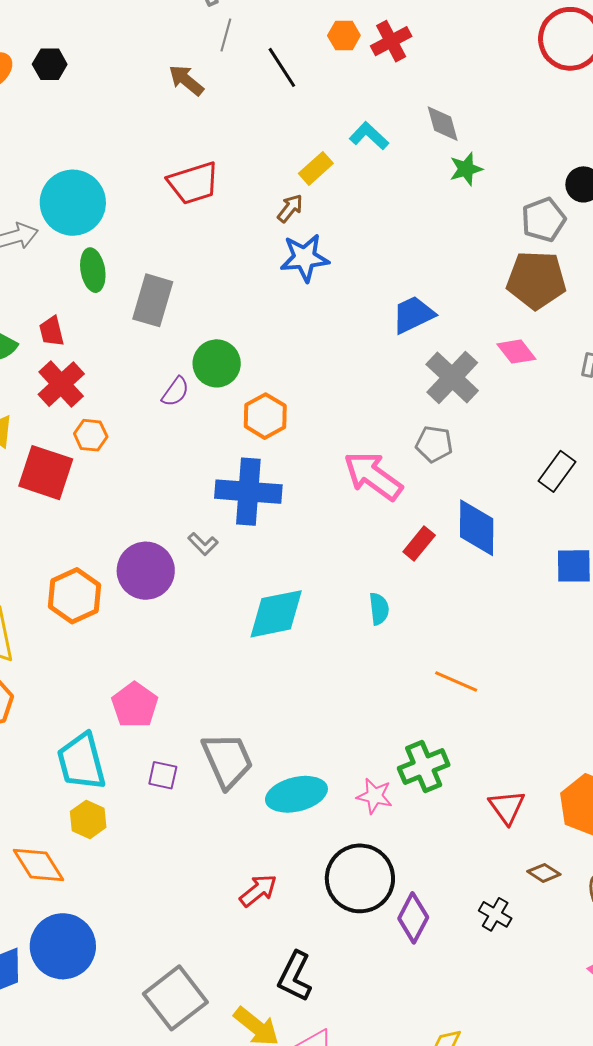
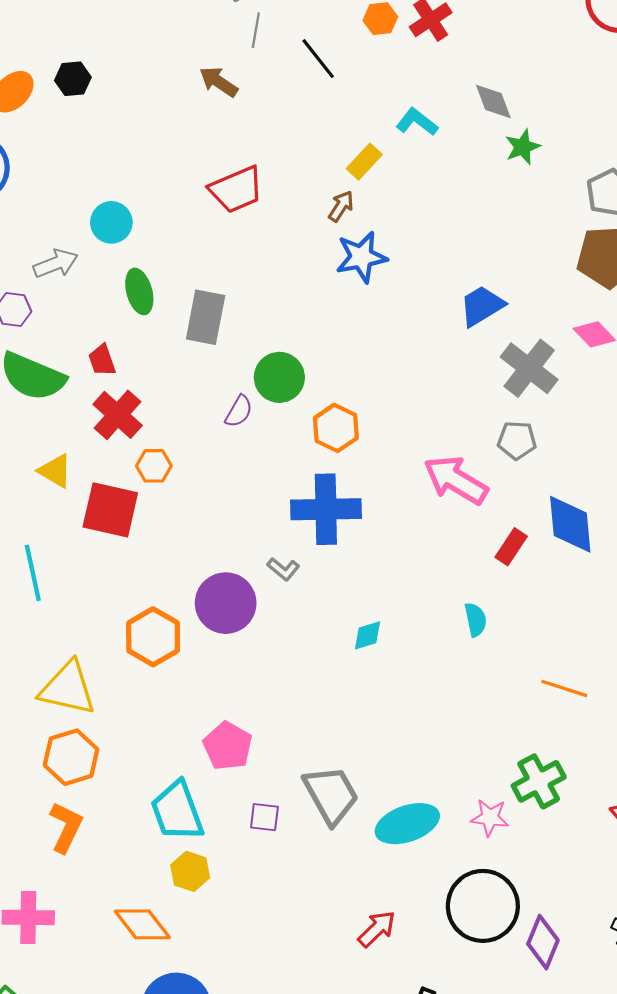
cyan circle: (73, 203) -> (111, 222), size x0.6
cyan diamond: (276, 614) -> (367, 635), size x0.5

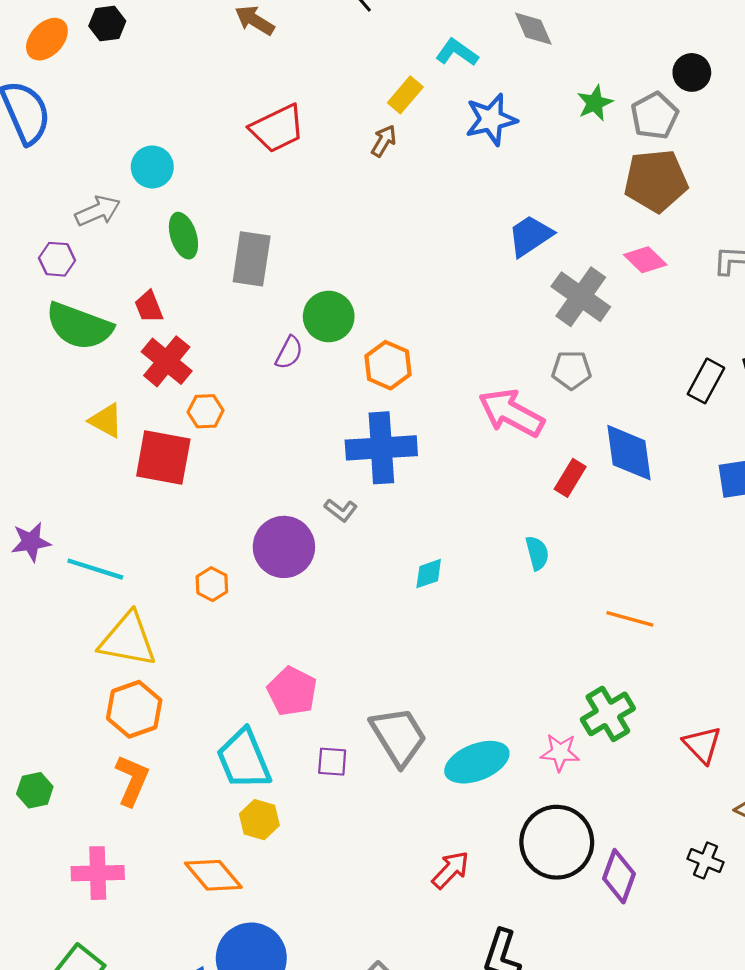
green star: (523, 147) -> (595, 103), moved
blue star: (361, 257) -> (491, 119), moved
cyan line: (33, 573) -> (95, 569), moved, turned -58
orange hexagon: (153, 637) -> (212, 584), size x0.6

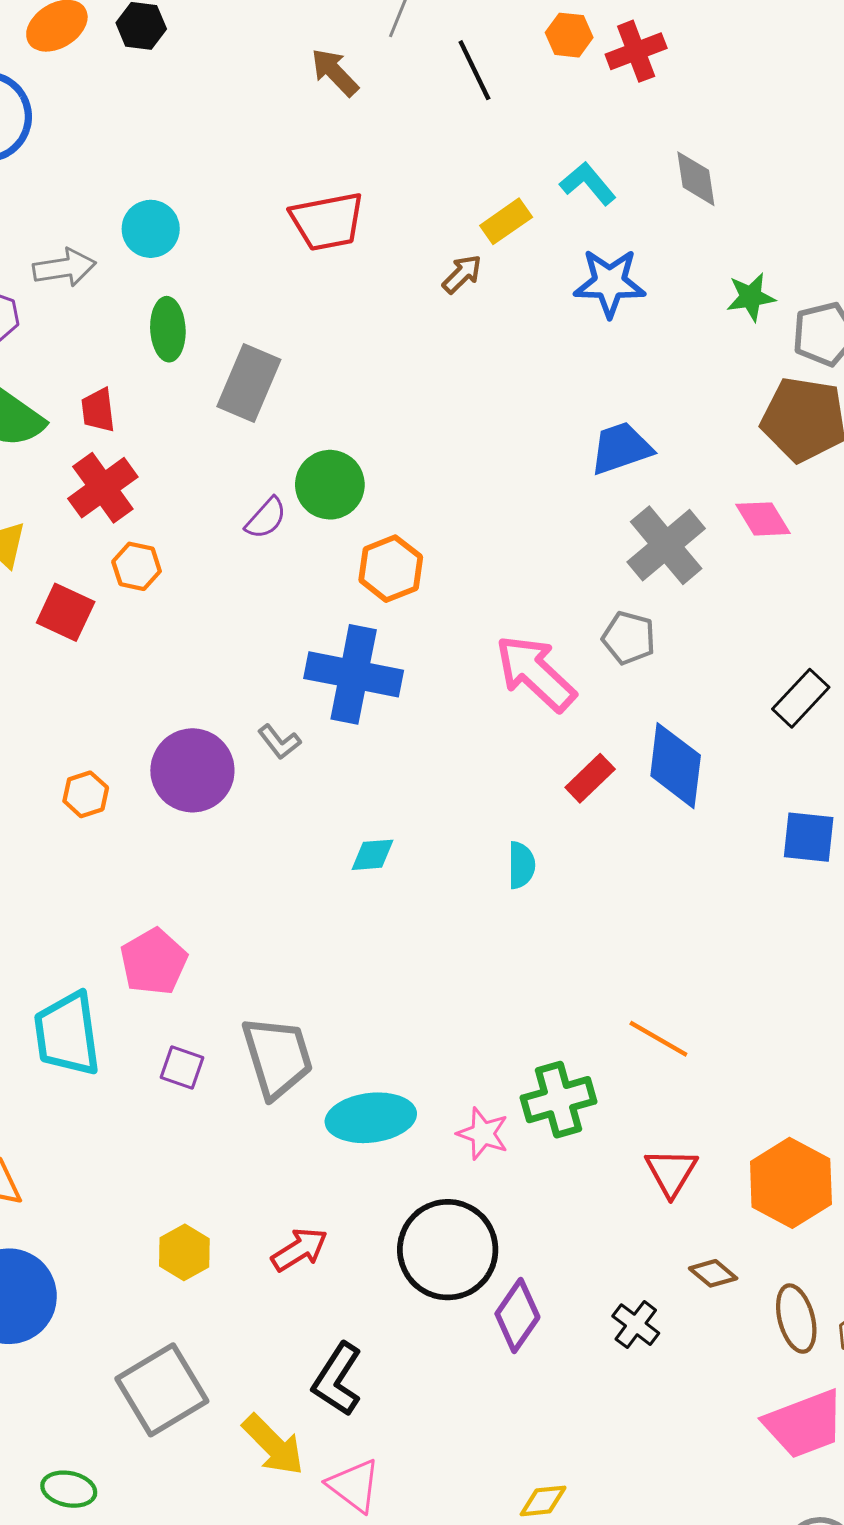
red square: (163, 458) -> (66, 612), size x0.7
orange line: (630, 619) -> (658, 1039), moved
yellow hexagon: (259, 820) -> (184, 1252), moved

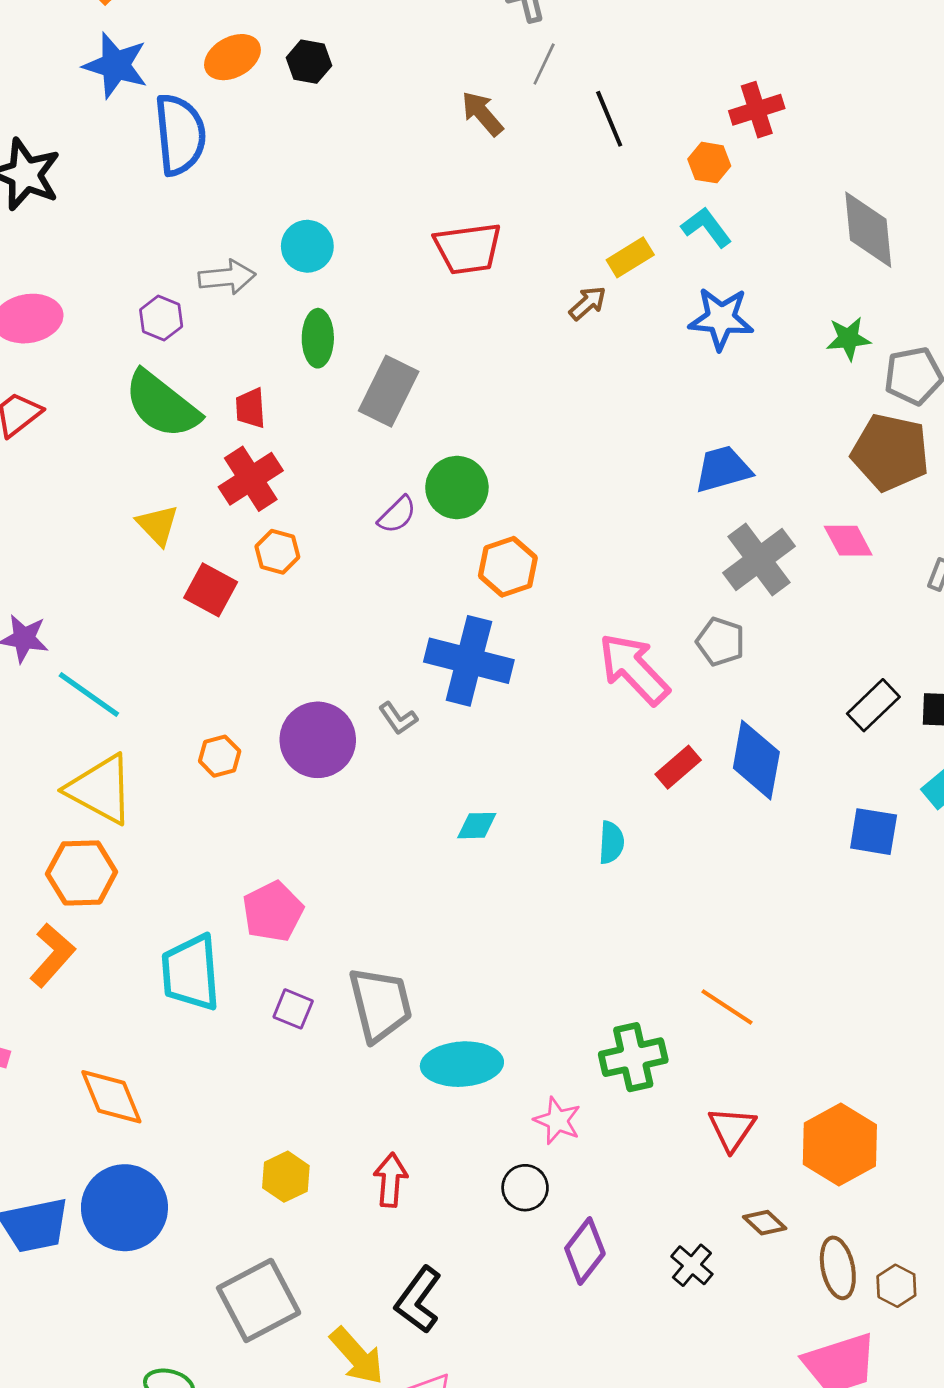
orange hexagon: (569, 35) -> (709, 163), moved
gray diamond: (696, 179) -> (868, 230), moved, size x1.5
pink star: (483, 1134) -> (557, 1121), moved
red arrow: (299, 1249) -> (391, 1180), turned -57
black circle: (448, 1250) -> (525, 1188), size x0.5

